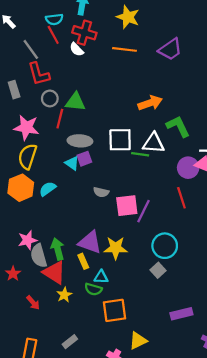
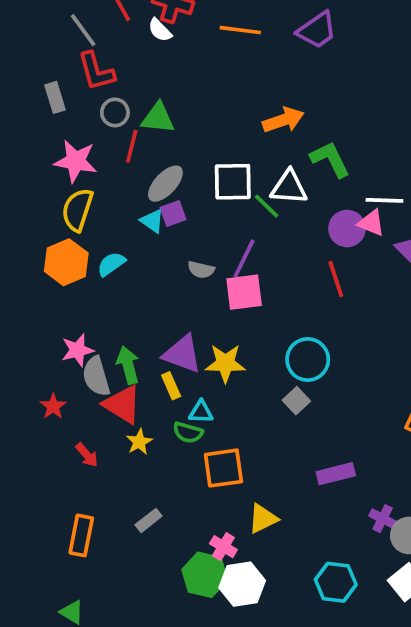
gray ellipse: (80, 141) -> (165, 184), turned -50
green line: (140, 154) -> (267, 206), turned 36
purple line: (144, 211) -> (244, 258), moved

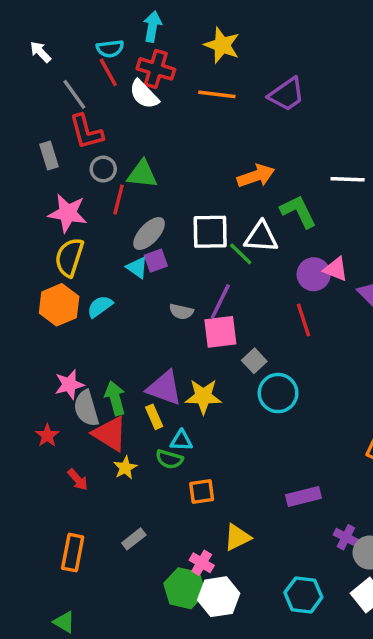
white semicircle: (160, 30) -> (144, 94), size x1.4
white line: (384, 200) -> (348, 179), moved
gray square: (296, 401) -> (254, 361), moved
orange square: (223, 468) -> (202, 491), size x0.7

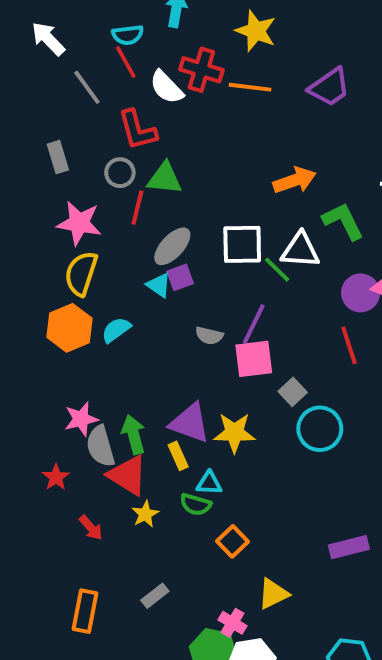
white arrow: (40, 52) -> (48, 39), size x1.4
red cross: (156, 69) -> (201, 70), moved
red L-shape: (86, 132) -> (137, 130), moved
orange square: (202, 491) -> (232, 541), turned -36

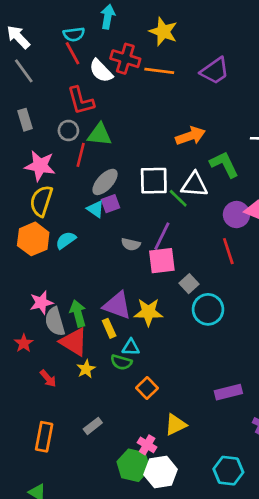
gray line: (87, 87) -> (24, 71), moved

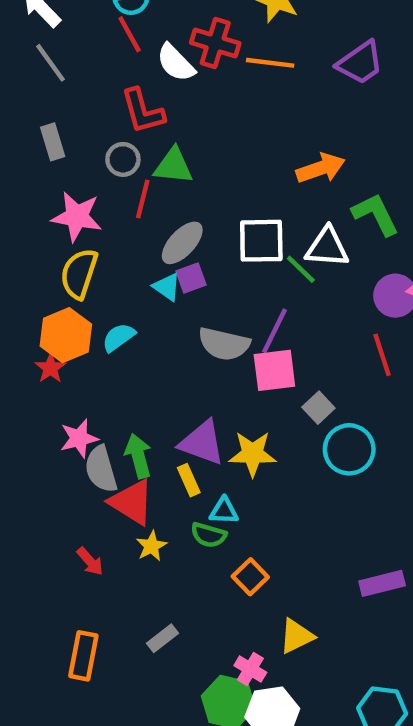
gray semicircle: (131, 244) -> (224, 344), size x1.6
red star: (24, 343) -> (50, 368), moved

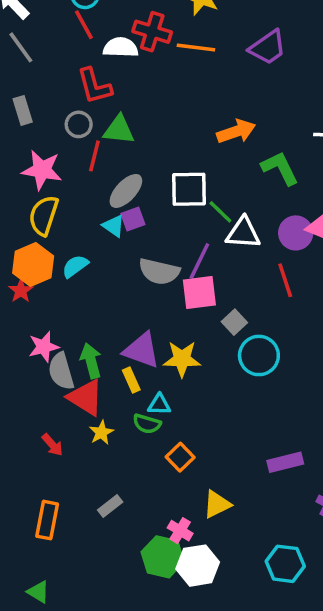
white semicircle: (176, 63) -> (121, 47), turned 136
white triangle: (327, 247) -> (243, 233), moved

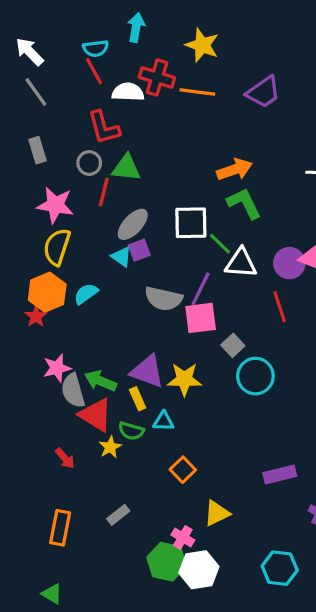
green L-shape: (280, 168) -> (244, 203), moved
green arrow: (91, 361) -> (100, 381), turned -52
green semicircle: (147, 424) -> (131, 431), moved

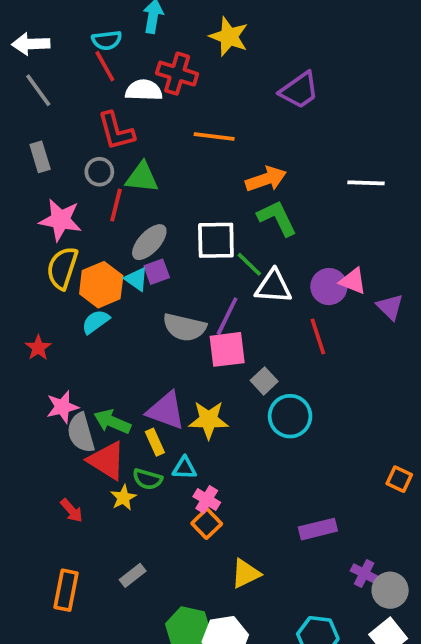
white arrow: (29, 52) -> (31, 44), turned -48
orange line: (197, 92) -> (214, 137), moved
orange hexagon: (47, 292) -> (101, 285), moved
pink cross: (183, 537) -> (207, 499), moved

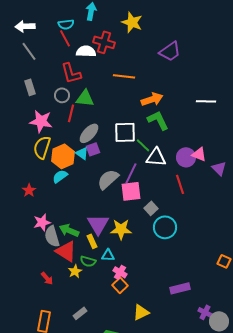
gray semicircle: (185, 327) -> (108, 179), turned 125
purple triangle: (166, 411) -> (98, 224), turned 40

